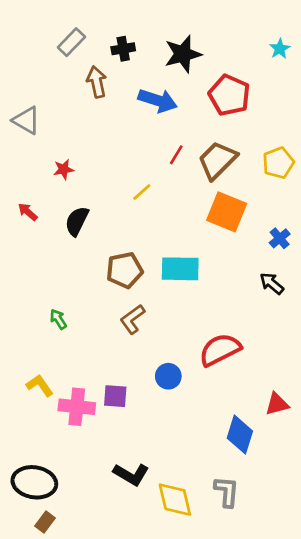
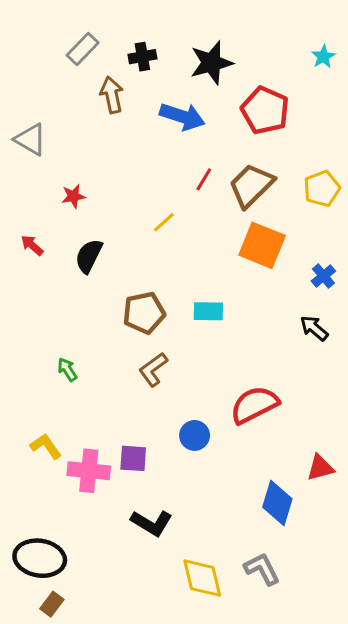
cyan rectangle: (180, 269) -> (208, 311), size x0.7
black L-shape: (131, 474) -> (152, 523), moved
gray L-shape: (227, 492) -> (262, 569), turned -32

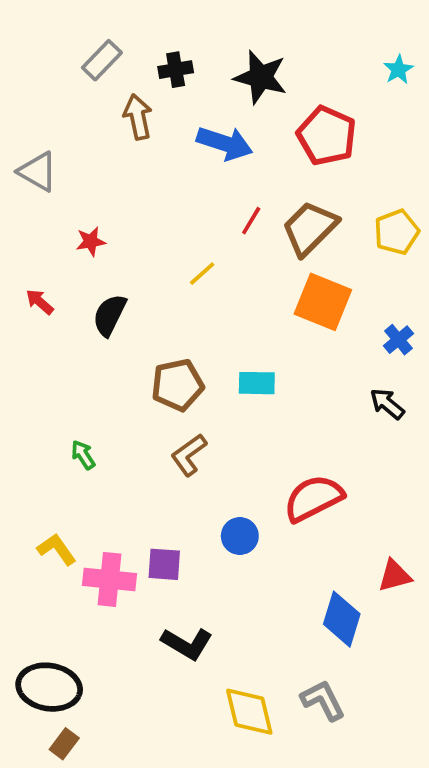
black star: (211, 63) -> (261, 77), turned 30

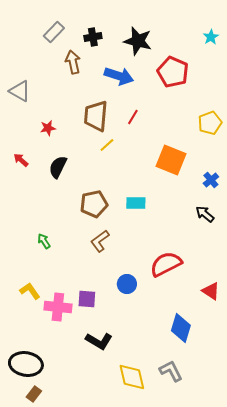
brown trapezoid: (310, 228) -> (96, 116), moved, turned -40
red triangle: (395, 576) -> (211, 291), moved, turned 48

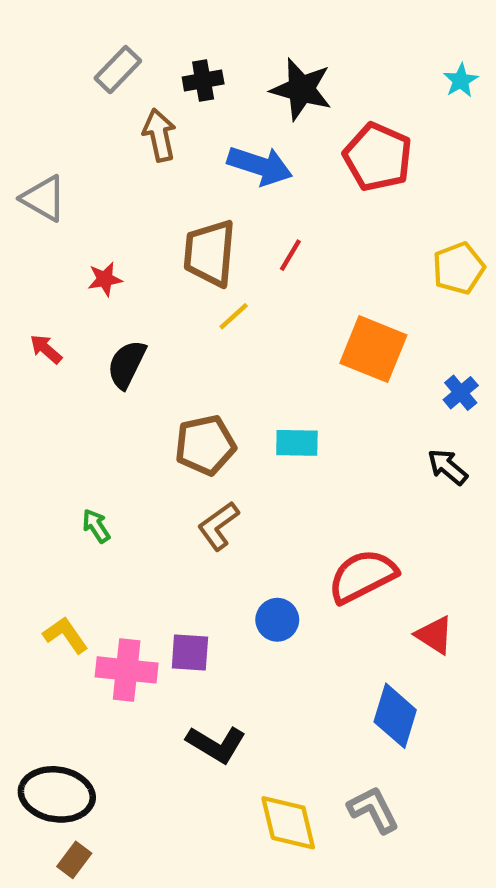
red triangle: (211, 291) -> (434, 635), moved

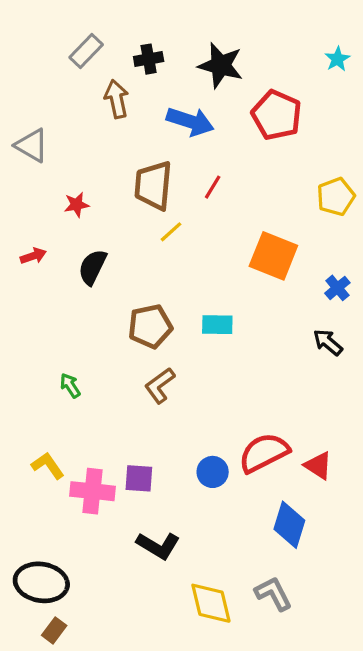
red arrow: (46, 349) -> (33, 256), turned 120
red semicircle: (362, 576) -> (264, 453), moved
blue circle: (277, 620) -> (213, 472), moved

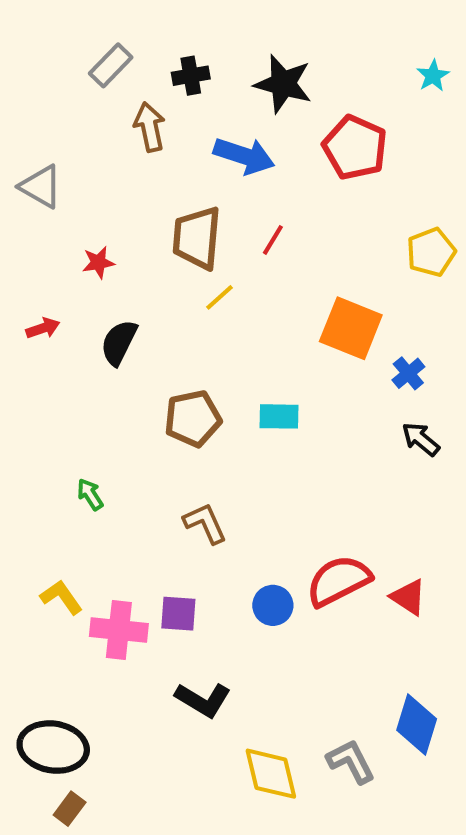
blue cross: (337, 288) -> (408, 373), moved
brown L-shape: (160, 386) -> (205, 523), moved, turned 102
blue diamond: (289, 525) -> (417, 724), moved

